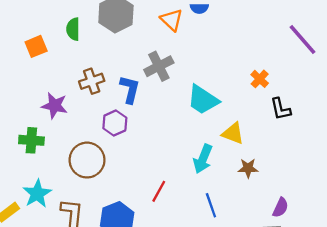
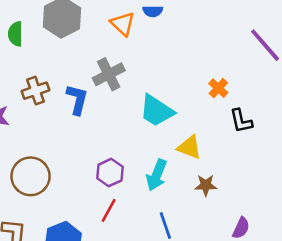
purple hexagon: (115, 123) -> (110, 173), moved

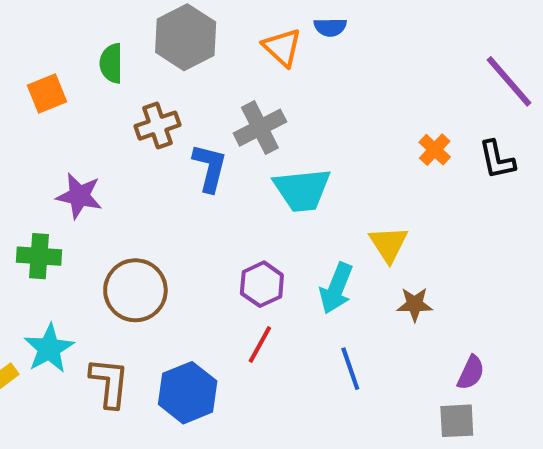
brown cross: (36, 91) -> (158, 126), moved
cyan trapezoid: (157, 111) -> (302, 190), moved, turned -39
black L-shape: (241, 121) -> (497, 160), moved
yellow triangle: (189, 147) -> (389, 244), turned 36

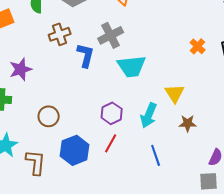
purple star: (79, 196) -> (21, 69), turned -30
brown circle: (135, 290) -> (49, 116), size x0.7
blue hexagon: (188, 393) -> (75, 150), moved

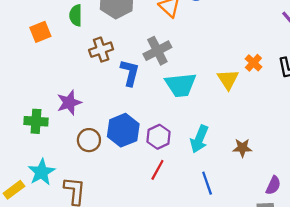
purple star: (21, 69) -> (69, 103), moved
yellow triangle: (175, 93) -> (228, 79), moved
blue hexagon: (75, 150) -> (123, 130), moved

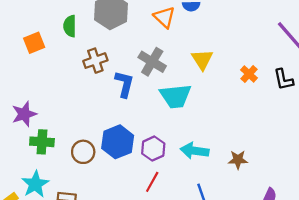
gray cross: (157, 51) -> (152, 62), turned -32
yellow triangle: (228, 79) -> (202, 59), moved
purple star: (69, 103) -> (24, 114), moved
green cross: (36, 121) -> (42, 142), moved
cyan arrow: (199, 139) -> (194, 151), turned 76

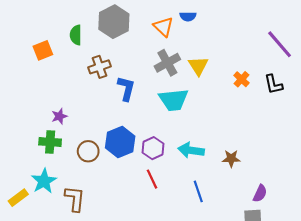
gray cross: (152, 62) -> (167, 63), moved, turned 30
purple star: (24, 114) -> (59, 116), moved, size x0.7
red line: (152, 182) -> (152, 179), turned -54

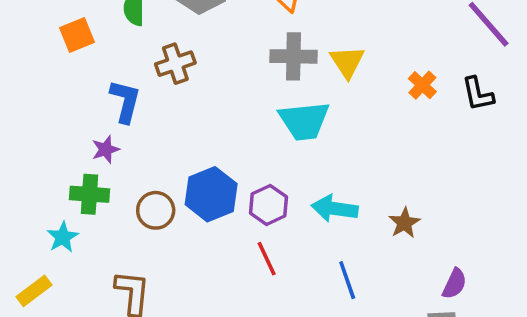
gray cross: (167, 63) -> (293, 56), turned 30
blue L-shape: (126, 88) -> (125, 101), moved
brown star: (231, 158) -> (404, 223), turned -30
cyan star: (44, 181) -> (63, 237), moved, size x0.7

